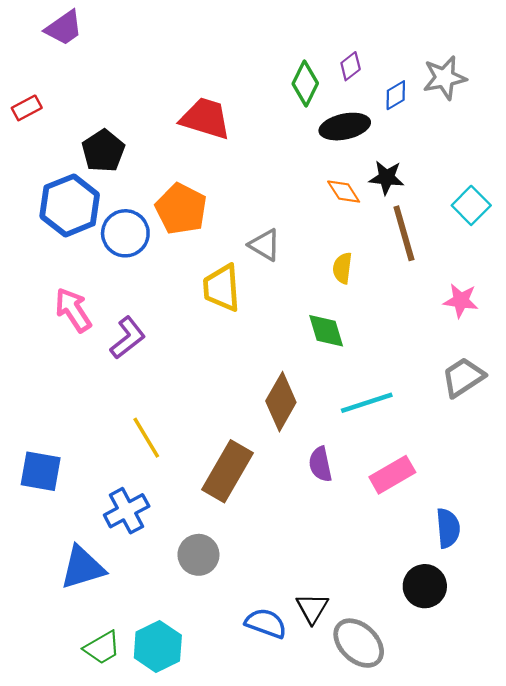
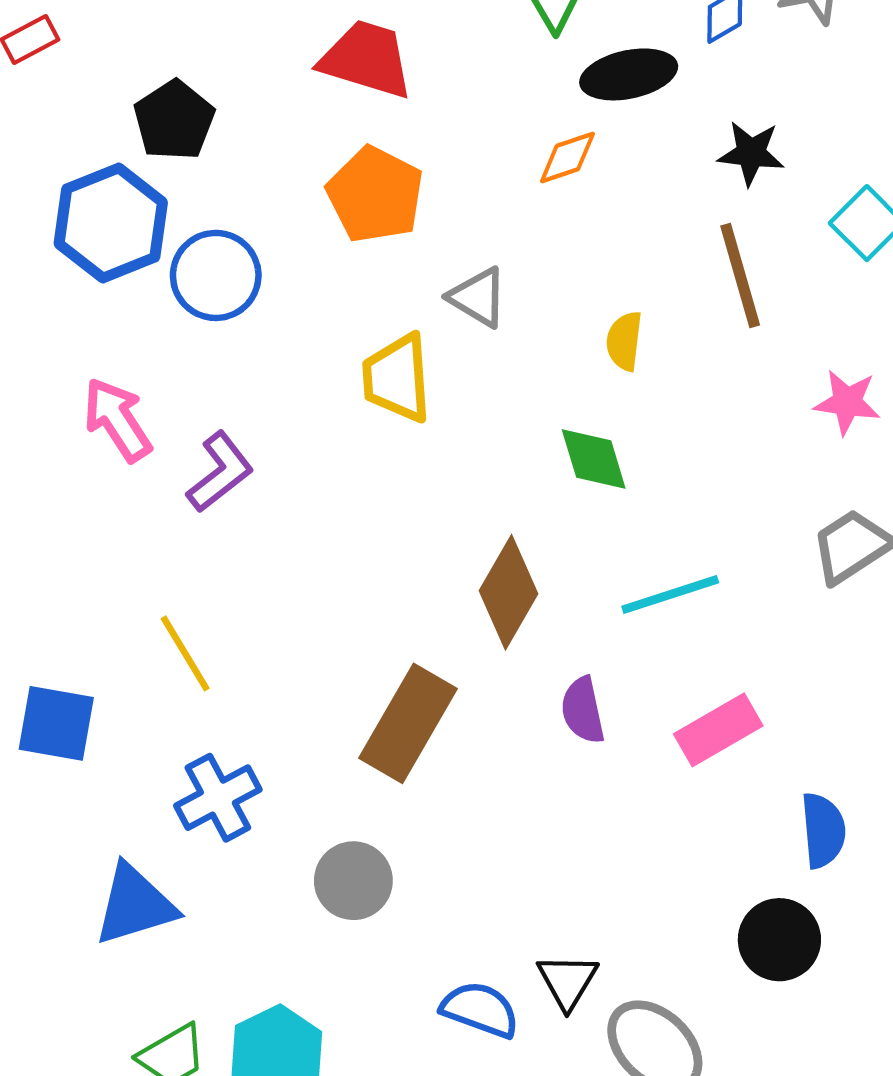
black star: (387, 178) -> (751, 153), moved
orange diamond: (344, 192) -> (567, 157), moved, turned -76
orange pentagon: (181, 209) -> (375, 195), moved
yellow line: (146, 438) -> (185, 653), moved

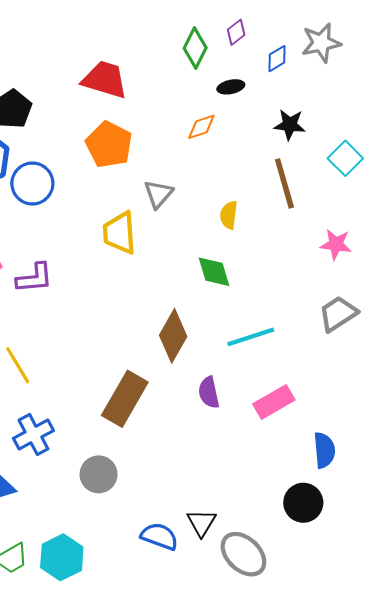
black ellipse: (629, 74) -> (231, 87), size x0.6
gray triangle: (478, 297) -> (158, 194), turned 40
purple L-shape: (220, 472) -> (34, 278), turned 33

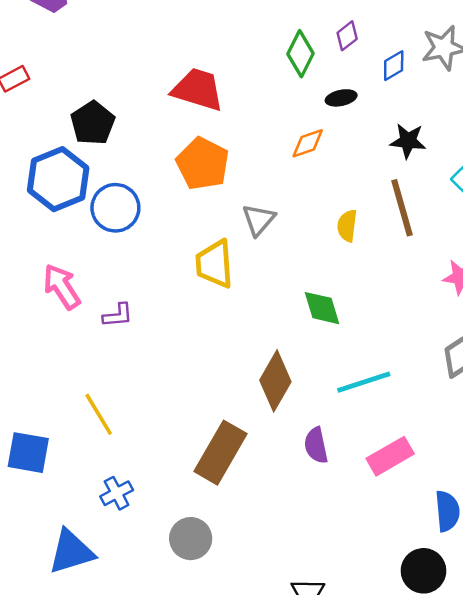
yellow semicircle: (229, 215) -> (347, 226), moved
purple L-shape: (34, 278) -> (118, 315), size x0.7
blue cross: (33, 434) -> (117, 493), size x0.7

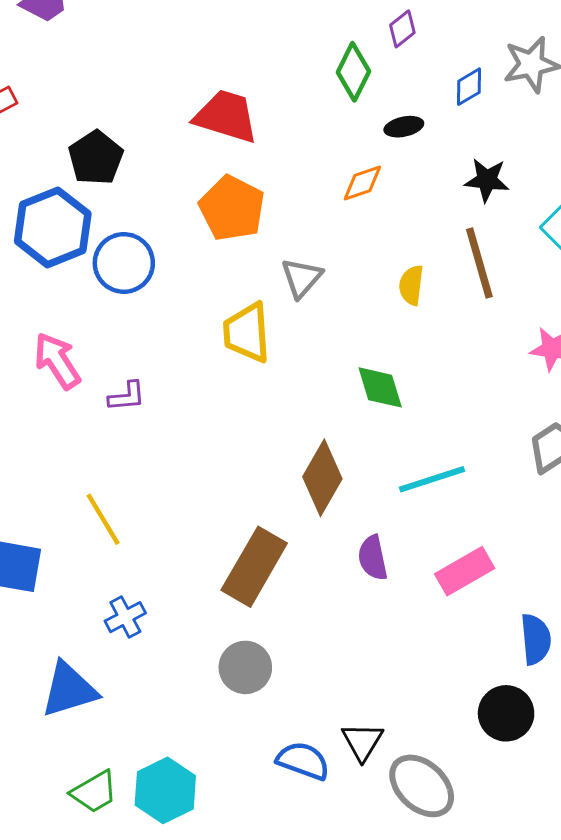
purple diamond: (347, 36) -> (402, 29), moved
gray circle: (191, 539) -> (245, 667), moved

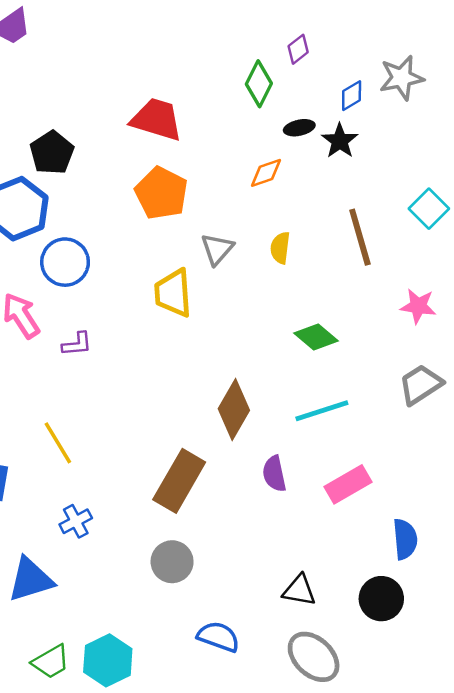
black star: (487, 180) -> (340, 141), moved, turned 30
blue circle: (124, 263) -> (65, 262), moved
yellow semicircle: (411, 285) -> (280, 248), moved
green diamond: (380, 387) -> (316, 337), moved, turned -33
black triangle: (362, 742) -> (299, 590), moved, turned -51

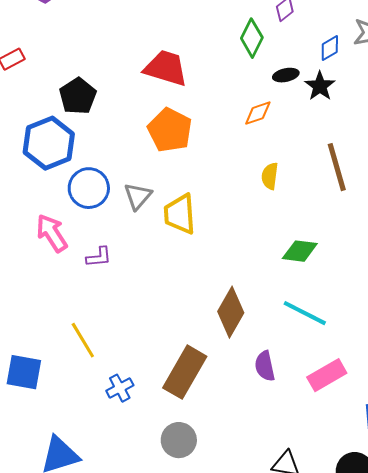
gray triangle: (217, 249) -> (138, 196), moved
green diamond: (316, 337) -> (300, 251), turned -33
cyan line: (322, 411) -> (305, 313), turned 45
blue cross: (76, 521) -> (120, 388), moved

